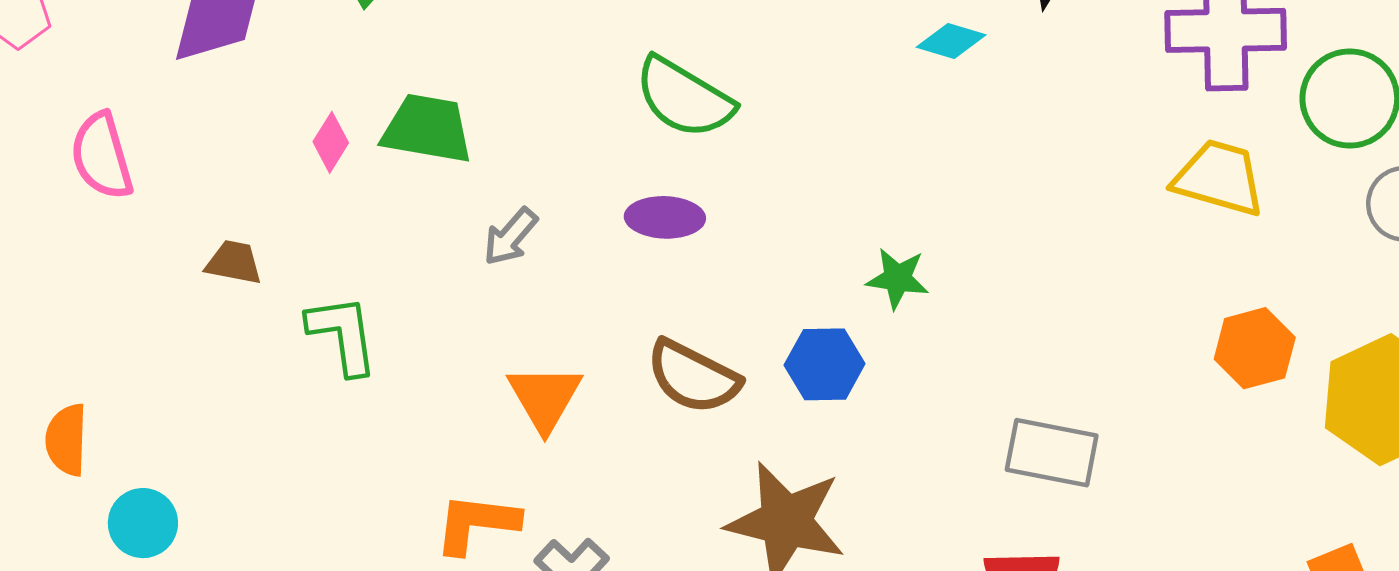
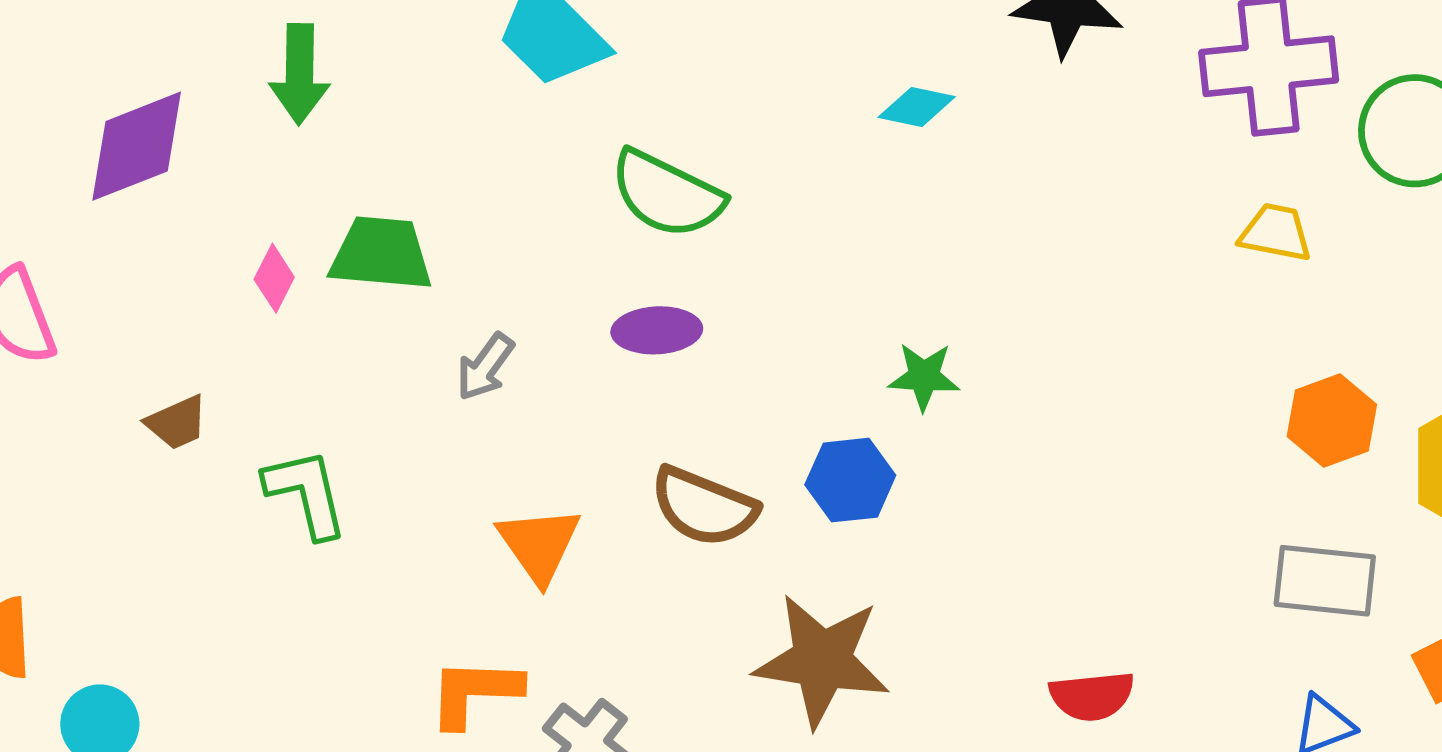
cyan diamond: (951, 41) -> (917, 107), moved
yellow trapezoid: (1219, 178) -> (1276, 233), size x0.7
brown trapezoid: (234, 263) -> (177, 423), turned 150
gray rectangle: (1052, 453) -> (1325, 581), moved

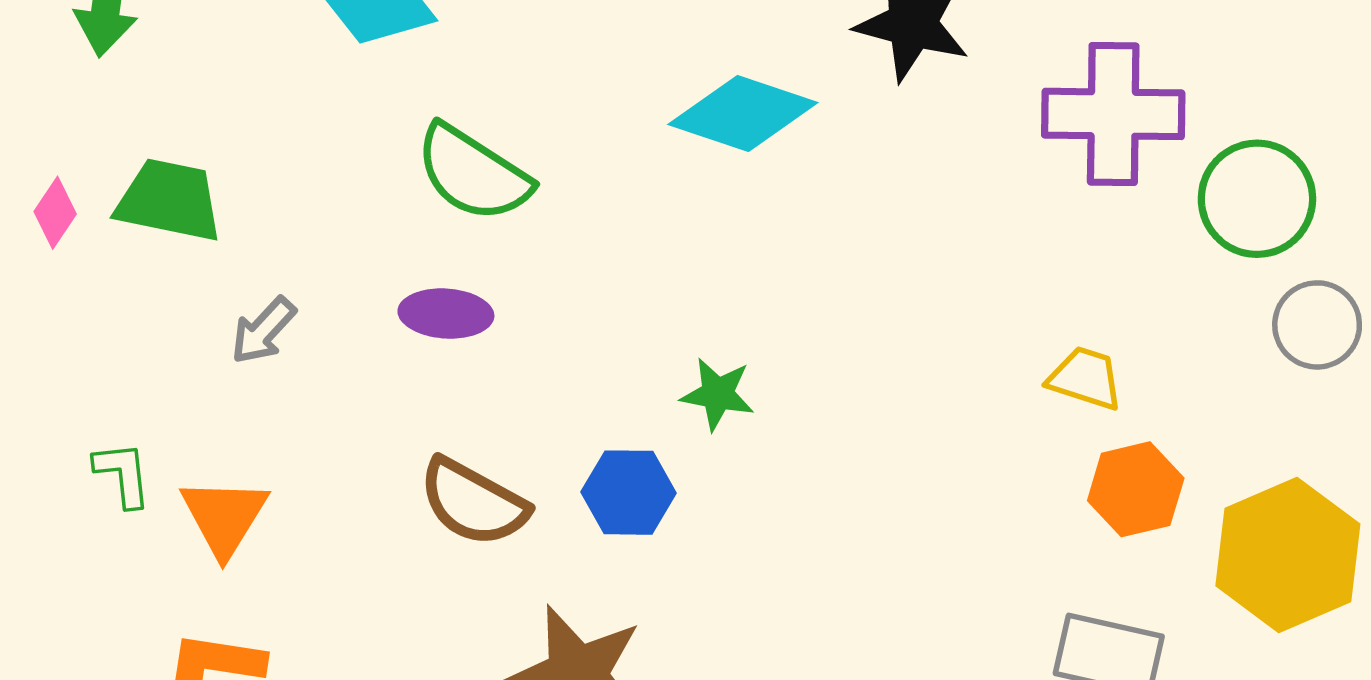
cyan diamond: (917, 107) -> (743, 113), size x1.8
yellow trapezoid: (1276, 233) -> (1085, 378), moved
green L-shape: (306, 493) -> (123, 474), moved, size x0.7
orange triangle: (539, 545) -> (224, 517), moved

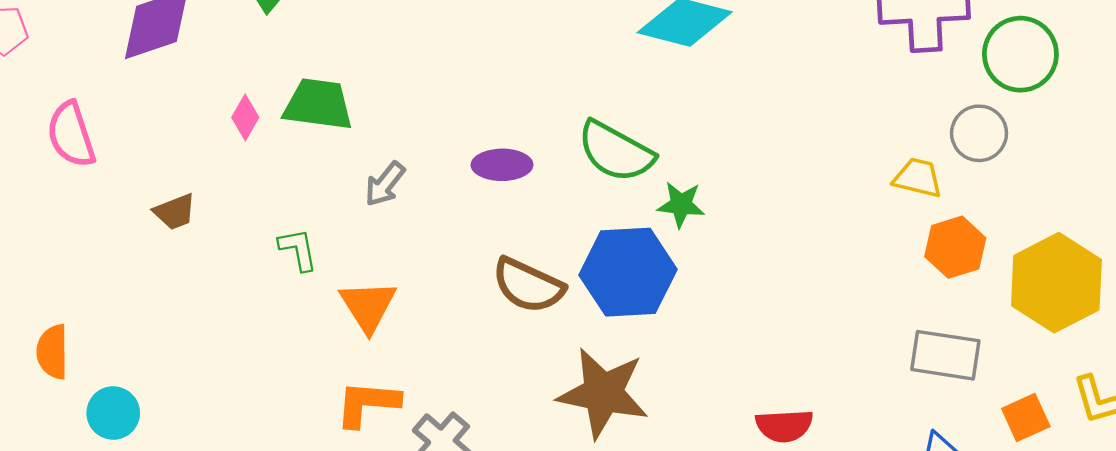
green semicircle: (473, 173) -> (616, 151), moved
gray circle: (1317, 325) -> (979, 133), moved
green L-shape: (123, 474) -> (298, 249), moved
blue hexagon: (629, 493) -> (628, 272), size x1.6

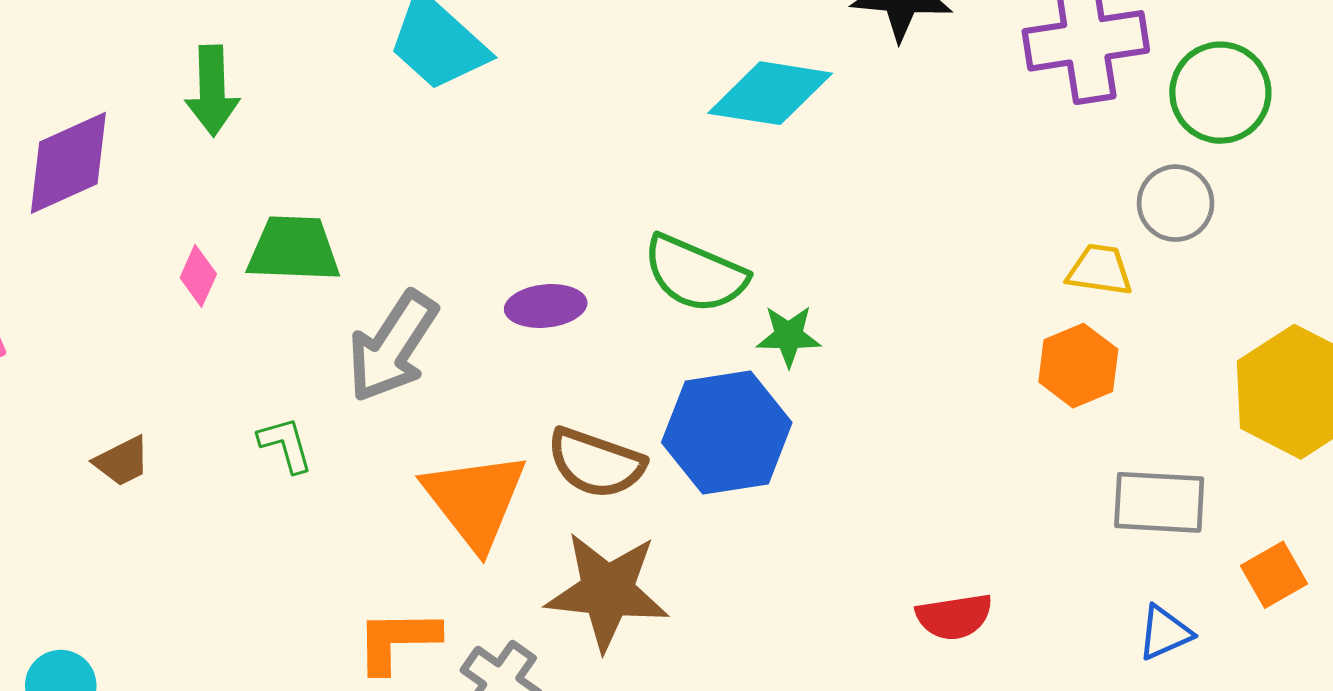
gray arrow: (385, 184) -> (392, 347), size x1.8
brown trapezoid: (175, 212) -> (122, 461), moved
orange hexagon: (955, 247) -> (1078, 366), moved
orange triangle: (368, 306) -> (475, 500), moved, size x1.4
brown star: (603, 393) -> (607, 591), moved

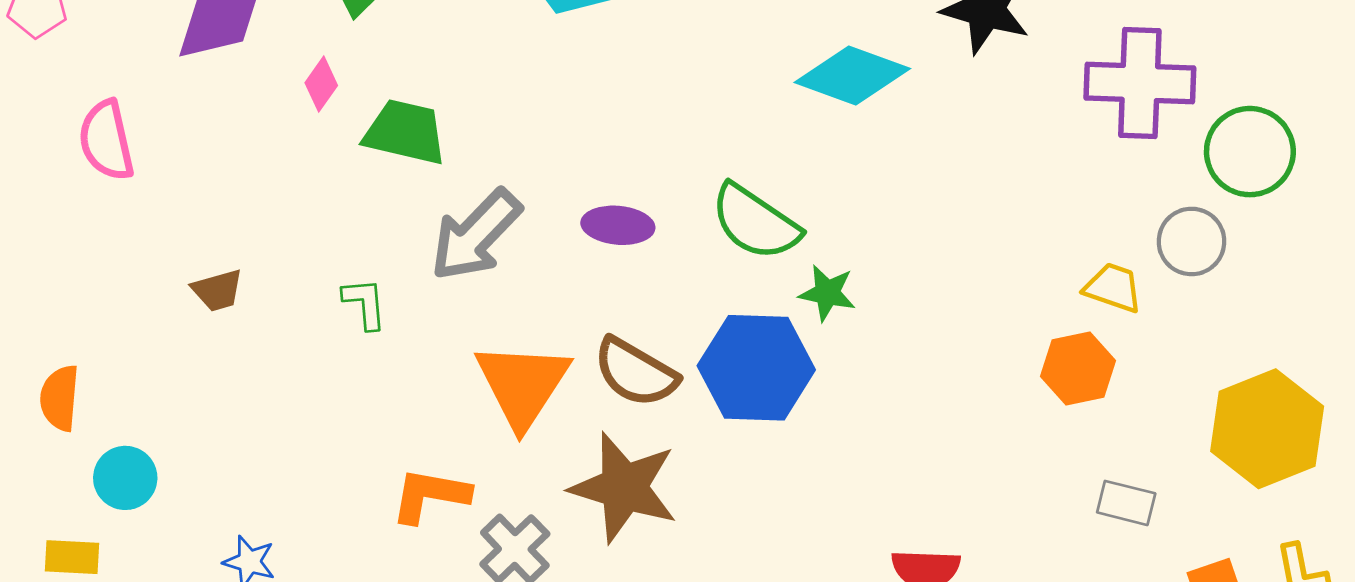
pink diamond: (198, 276) -> (321, 84), moved
gray rectangle: (1159, 502) -> (1126, 503), size x0.7

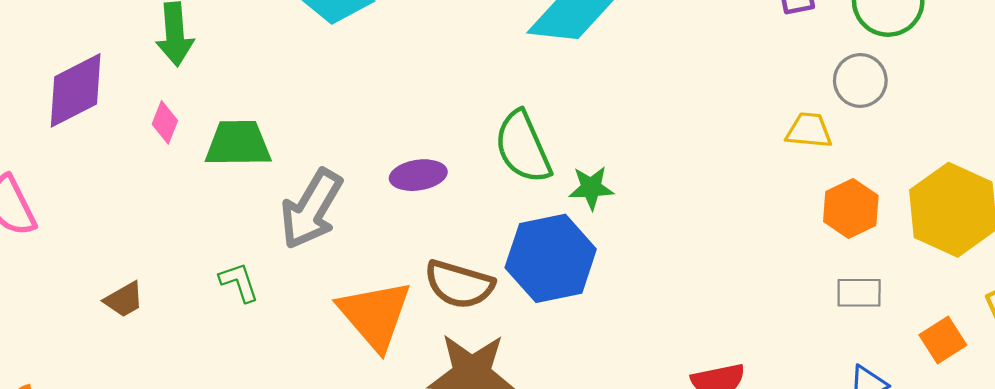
green semicircle: (755, 222) -> (523, 147), turned 46
orange hexagon: (1078, 368) -> (851, 209), moved

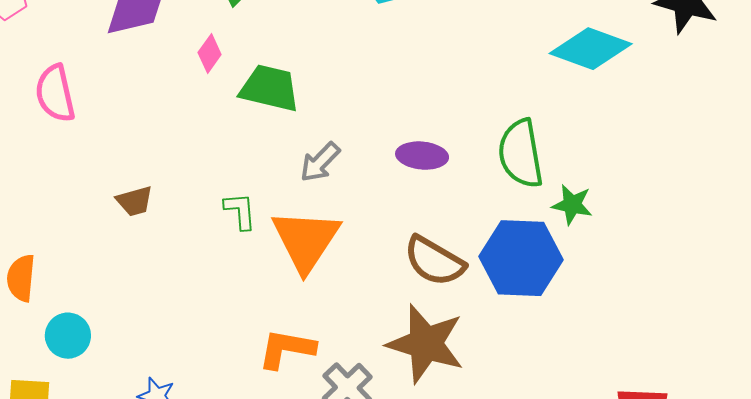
gray arrow: (311, 209) -> (320, 162), size x0.6
orange triangle: (375, 315) -> (306, 240), moved

